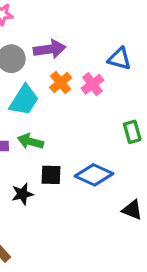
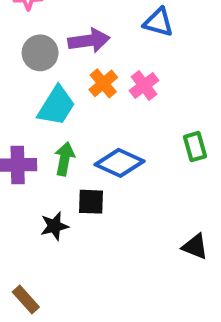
blue triangle: (119, 59) -> (158, 22), moved
green arrow: (30, 141) -> (65, 159), turned 85
blue diamond: (94, 175) -> (120, 163), moved

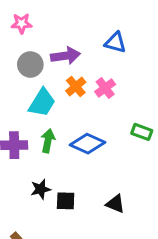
green rectangle: (195, 147) -> (142, 132), turned -54
black square: (91, 202) -> (66, 201), moved
black triangle: (195, 246) -> (115, 204), moved

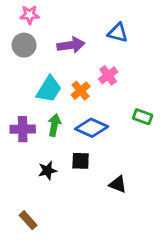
gray circle: (30, 65) -> (24, 45), moved
orange cross: (76, 86) -> (81, 91), moved
black square: (66, 201) -> (81, 161), moved

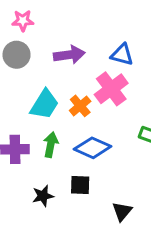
blue triangle: (118, 33) -> (122, 55), moved
pink cross: (108, 75) -> (111, 89), size x1.5
black triangle: (118, 184) -> (122, 211), turned 48

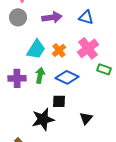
pink cross: (111, 89) -> (88, 48), moved
black star: (43, 196) -> (43, 119), moved, size x1.6

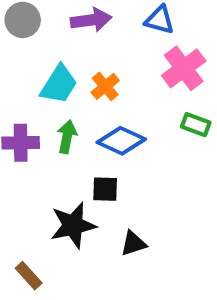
pink cross: (88, 48) -> (184, 68), moved
black triangle: (86, 118) -> (133, 243), moved, turned 32

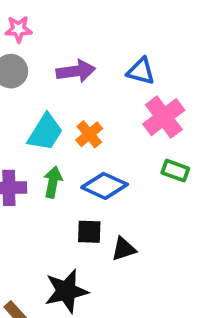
black star: (73, 225) -> (66, 291), moved
black triangle: (133, 243) -> (124, 249), moved

